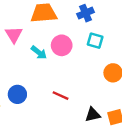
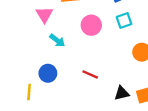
cyan square: (95, 41) -> (124, 20), turned -35
cyan arrow: (39, 53) -> (57, 40), moved

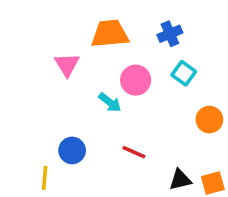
cyan square: (124, 20) -> (184, 73), turned -35
cyan arrow: (57, 40) -> (110, 102), moved

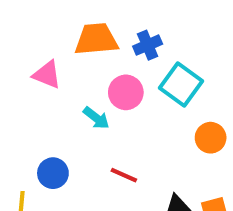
blue cross: (170, 34) -> (148, 45), moved
pink triangle: (67, 65) -> (47, 75), turned -36
cyan square: (184, 73) -> (181, 84), size x1.5

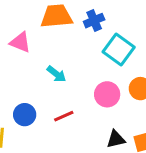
pink circle: (126, 92) -> (107, 94), moved
red line: (124, 175) -> (64, 116), moved, turned -48

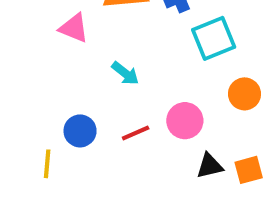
cyan square: (119, 49) -> (214, 38), turned 32
pink circle: (107, 94) -> (185, 121), moved

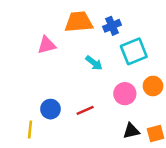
pink triangle: (74, 28) -> (47, 45), turned -36
cyan arrow: (125, 73) -> (94, 63), moved
pink circle: (185, 121) -> (125, 94), moved

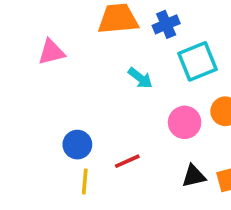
pink triangle: (47, 45) -> (51, 52), moved
red line: (85, 110) -> (127, 161), moved
yellow line: (30, 130) -> (85, 182), moved

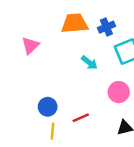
pink triangle: (51, 52) -> (30, 45), turned -30

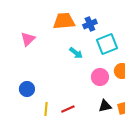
blue circle: (48, 107) -> (27, 89), moved
red line: (81, 118) -> (68, 109), moved

